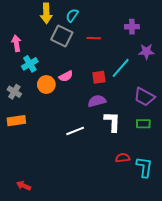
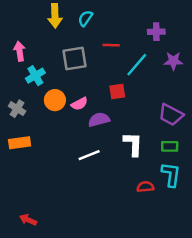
gray square: (62, 36) -> (74, 59), moved, turned -35
cyan line: (121, 68) -> (137, 65), moved
pink semicircle: (66, 76) -> (79, 104), moved
purple semicircle: (97, 101) -> (99, 120), moved
cyan L-shape: (144, 167) -> (171, 175), moved

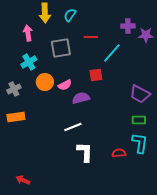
pink arrow: (20, 51) -> (28, 33), moved
purple star: (173, 61) -> (146, 35), moved
gray cross: (17, 109) -> (14, 89), turned 32
white L-shape: (133, 144) -> (85, 152), moved

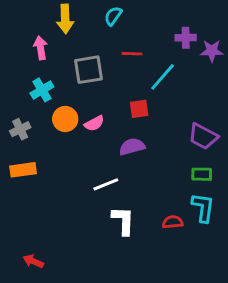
cyan semicircle: (70, 15) -> (113, 16), moved
purple semicircle: (81, 98) -> (132, 147), moved

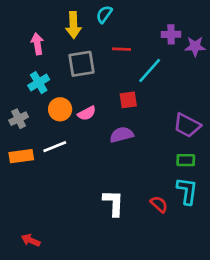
yellow arrow: (65, 19) -> (73, 25), moved
white line: (106, 184) -> (55, 147), moved
red semicircle: (173, 222) -> (159, 204), turned 48

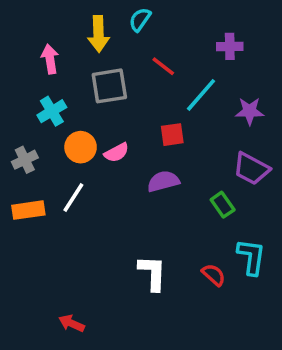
purple star: (195, 46) -> (250, 111), moved
red line: (122, 49) -> (163, 66), turned 36
white line: (55, 147) -> (73, 197), turned -35
green rectangle: (186, 160) -> (223, 205), moved, turned 54
red arrow: (31, 240) -> (72, 323), moved

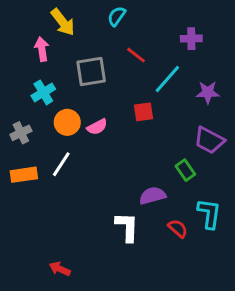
yellow arrow: (99, 34) -> (63, 22), moved, turned -36
purple semicircle: (163, 181) -> (152, 196), moved

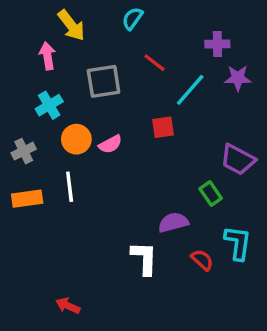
purple star: (208, 92) -> (238, 78), moved
white line: (61, 164) -> (70, 187), turned -40

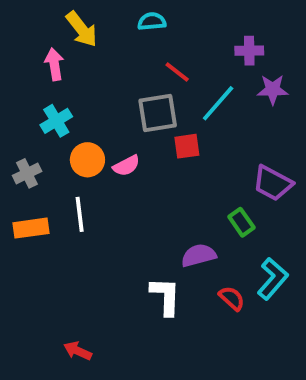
cyan semicircle: (132, 18) -> (152, 21), turned 50
gray square: (104, 81) -> (158, 113), moved
cyan L-shape: (238, 243) -> (273, 279), turned 33

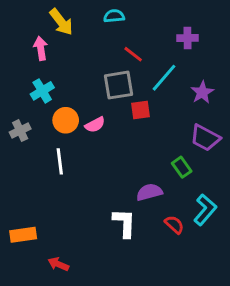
purple star: (273, 90) -> (202, 92), moved, turned -30
orange rectangle: (31, 228) -> (23, 235), moved

